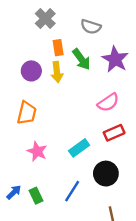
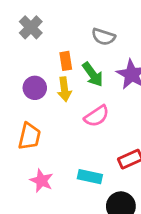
gray cross: (45, 19) -> (31, 27), moved
pink semicircle: (108, 102) -> (97, 116), moved
cyan rectangle: (79, 148) -> (90, 177), turned 48

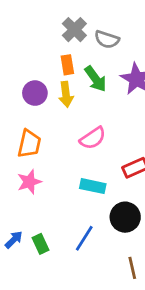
gray cross: (31, 27) -> (74, 30), moved
pink semicircle: (97, 116) -> (93, 138), moved
pink star: (42, 181) -> (29, 182), moved, turned 30

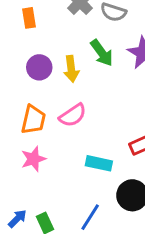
orange rectangle: (67, 65) -> (29, 18), moved
pink semicircle: (93, 138) -> (73, 115), moved

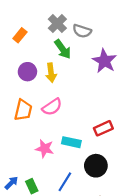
orange rectangle: (29, 18) -> (20, 35), turned 48
green arrow: (102, 53) -> (63, 49), moved
pink star: (33, 159) -> (45, 149), moved, turned 30

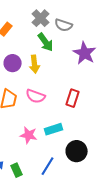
pink semicircle: (52, 107) -> (36, 96), turned 54
red rectangle: (103, 128) -> (73, 98), moved, turned -48
cyan rectangle: (71, 142) -> (54, 129), turned -30

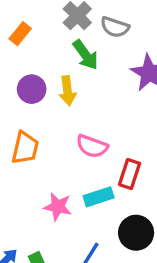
pink semicircle: (36, 96) -> (92, 146), moved
red rectangle: (73, 98) -> (130, 174), moved

